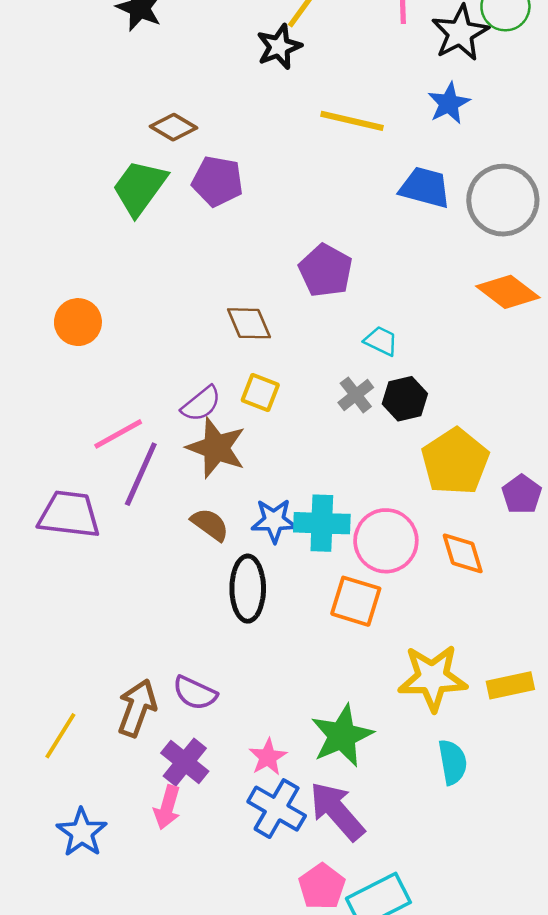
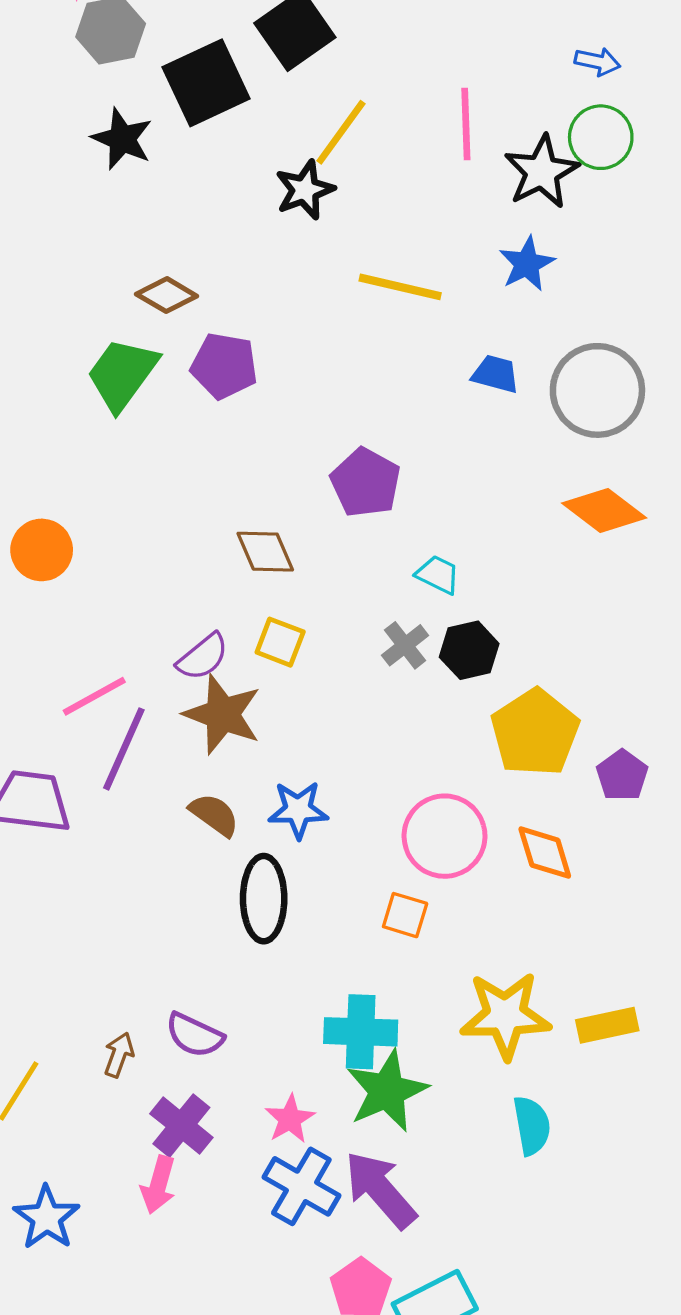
blue trapezoid: (425, 188) -> (495, 374), size x0.7
cyan cross: (322, 523) -> (361, 1032), moved
orange square: (356, 601) -> (405, 915), size x0.7
brown arrow: (137, 708) -> (119, 1055), size x0.6

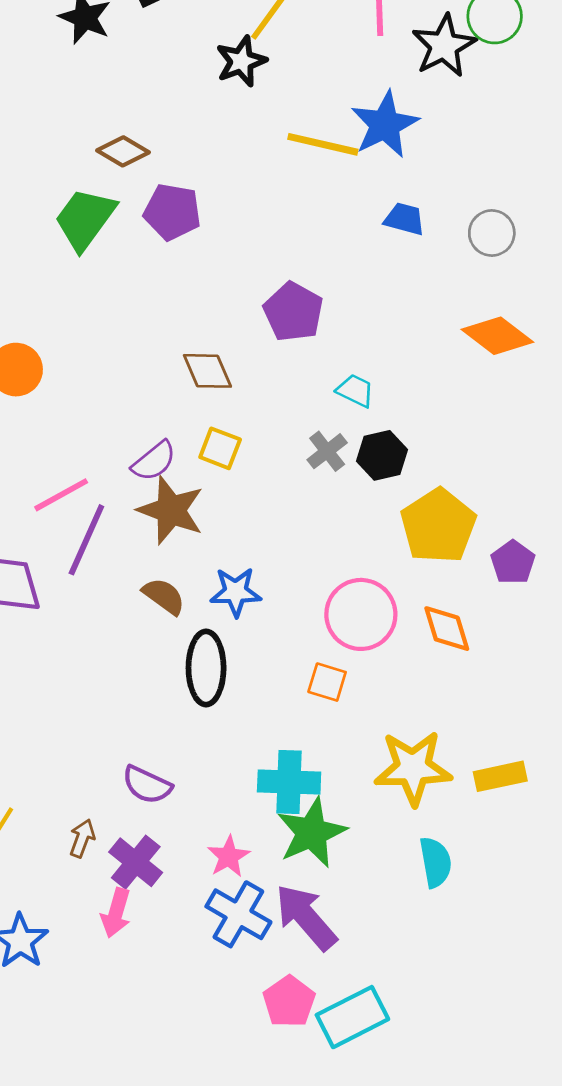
blue star: (527, 264) -> (385, 125), moved, size x1.4
gray circle: (597, 390) -> (492, 233), size x0.6
brown arrow: (119, 1055) -> (82, 838), moved

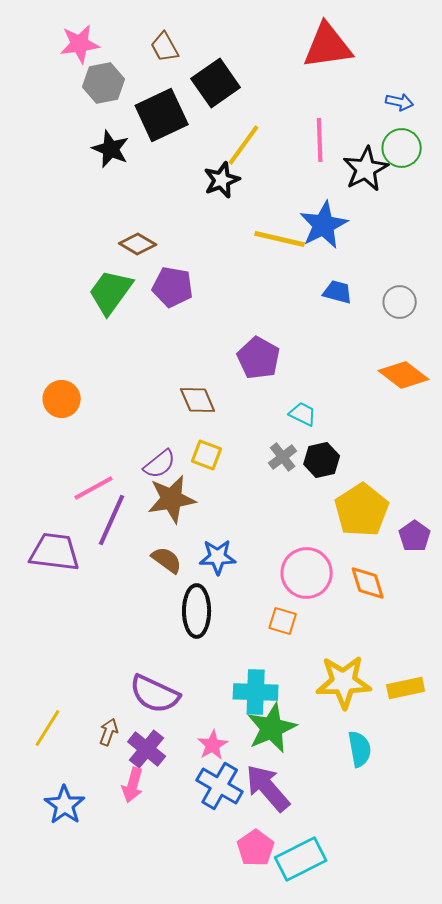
brown star: (171, 510) -> (172, 499), turned -30
purple semicircle: (147, 785) -> (155, 694), size x1.4

